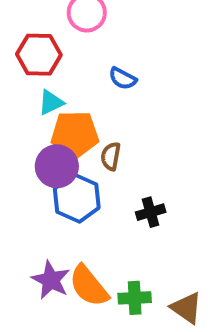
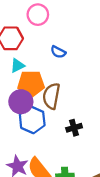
brown semicircle: (111, 156) -> (51, 96), size x1.6

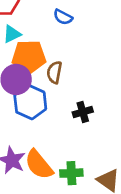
brown semicircle: (51, 96) -> (54, 72), size x0.7

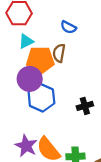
brown semicircle: (54, 72) -> (59, 53), moved

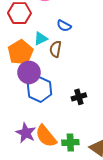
cyan triangle: (26, 41) -> (41, 38), moved
orange pentagon: (40, 60) -> (21, 52), moved, turned -30

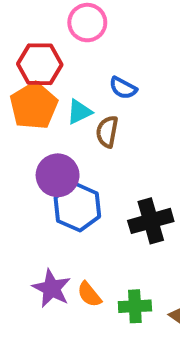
orange pentagon: (21, 52) -> (34, 106), moved
black cross: (79, 97) -> (151, 221), size x1.5
orange semicircle: (46, 136) -> (89, 294), size x0.6

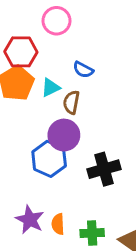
purple circle: (58, 175) -> (64, 135), moved
orange semicircle: (89, 294) -> (58, 224), turned 36

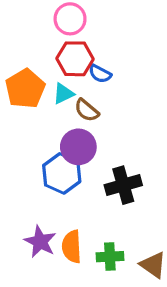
red hexagon: (21, 52) -> (75, 59), moved
brown semicircle: (71, 102) -> (87, 110), turned -60
orange semicircle: (58, 224) -> (72, 247), size x1.4

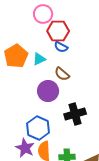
red hexagon: (75, 59) -> (58, 31), moved
brown semicircle: (87, 110) -> (62, 74), moved
blue hexagon: (62, 173) -> (38, 128), moved

